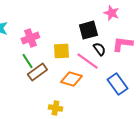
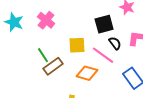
pink cross: (30, 38) -> (46, 20), moved, turned -30

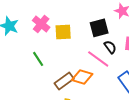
yellow square: (77, 45) -> (63, 32), moved
brown rectangle: (53, 66) -> (64, 81), moved

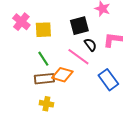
green line: (38, 59) -> (43, 59), moved
brown rectangle: (64, 81) -> (44, 79), turned 30

